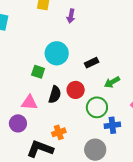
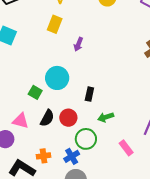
black rectangle: (92, 63) -> (89, 94), turned -64
blue cross: (112, 125) -> (72, 156), moved, turned -35

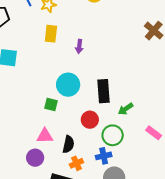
black rectangle: (89, 94) -> (104, 91), size x1.6
black semicircle: (47, 118) -> (68, 144), moved
blue cross: (72, 156) -> (104, 156), turned 35

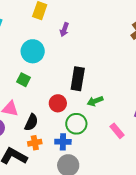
cyan circle: (68, 85) -> (33, 51), moved

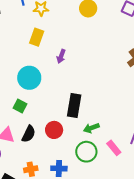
black semicircle: (31, 122) -> (29, 134), moved
green circle: (76, 124) -> (86, 152), moved
pink rectangle: (117, 131) -> (114, 148), moved

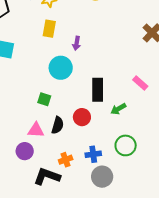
cyan circle: (29, 78) -> (61, 68), moved
pink rectangle: (114, 148) -> (140, 83), moved
green circle: (86, 152) -> (126, 145), moved

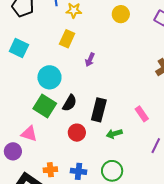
cyan circle: (61, 68) -> (49, 77), moved
green square: (44, 99) -> (45, 106), size x1.6
black semicircle: (58, 125) -> (70, 103), moved

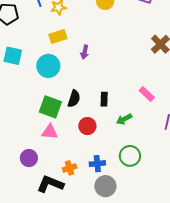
yellow rectangle: (67, 39) -> (58, 36), turned 60
cyan circle: (49, 77) -> (48, 66), moved
black rectangle: (99, 110) -> (104, 99), size x0.6
pink triangle: (29, 134) -> (50, 132), moved

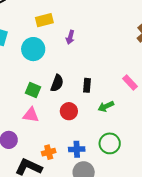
green square: (50, 107) -> (33, 90), size x0.7

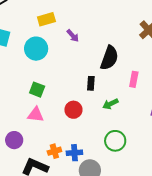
purple arrow: (70, 37) -> (73, 36), turned -56
black semicircle: (57, 83) -> (109, 58), moved, size x1.4
pink rectangle: (130, 83) -> (134, 79), turned 56
blue cross: (77, 149) -> (74, 153), moved

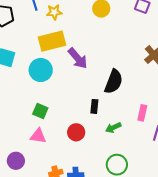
yellow rectangle: (46, 19) -> (52, 41), size x1.5
purple arrow: (73, 36) -> (78, 58), size x1.6
pink rectangle: (134, 79) -> (142, 113), moved

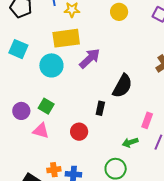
purple arrow: (78, 58) -> (90, 58), turned -100
green arrow: (113, 128) -> (130, 142), moved
purple circle: (16, 161) -> (21, 111), moved

